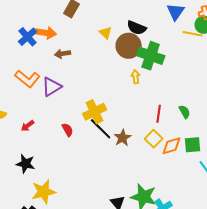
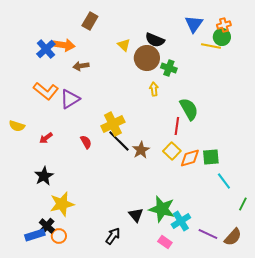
green cross: (151, 56) -> (169, 68), size x0.6
green semicircle: (185, 112) -> (189, 109), moved, size x1.6
black star: (26, 164) -> (44, 176), turned 30

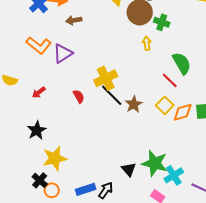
red line: (177, 126) -> (170, 80), turned -54
blue rectangle: (35, 235) -> (86, 189), moved

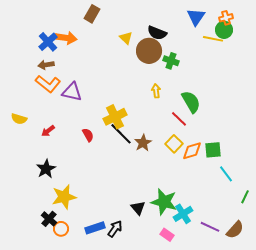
brown arrow: (74, 20) -> (46, 65), moved
yellow arrow: (147, 43) -> (156, 91), moved
purple triangle: (63, 53) -> (72, 92), turned 45

